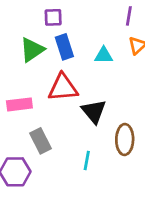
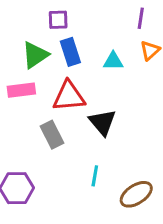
pink rectangle: (19, 104) -> (21, 90), moved
brown ellipse: (125, 140) -> (136, 194), moved, turned 56
gray rectangle: (40, 141) -> (52, 135), moved

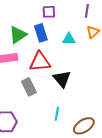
purple square: (58, 20) -> (49, 12), moved

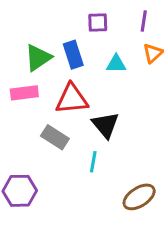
purple square: (49, 12) -> (98, 22), moved
gray rectangle: (29, 87) -> (55, 137), turned -30
cyan line: (57, 114) -> (93, 162), moved

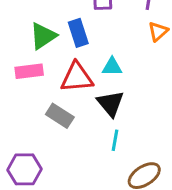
cyan triangle: (116, 64) -> (112, 67), moved
cyan line: (93, 162) -> (115, 140), moved

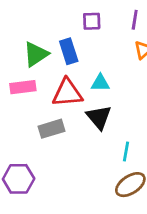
gray rectangle: (60, 116) -> (52, 129), turned -50
cyan line: (115, 140) -> (126, 152), moved

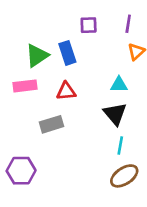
cyan triangle: (100, 83) -> (119, 85), moved
red triangle: (67, 93) -> (66, 91), size x0.7
black triangle: (99, 117) -> (115, 114), moved

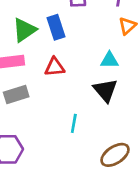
gray rectangle: (52, 124) -> (16, 94), moved
cyan line: (120, 146) -> (74, 123), moved

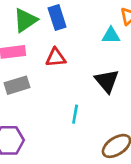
cyan triangle: (109, 60) -> (111, 35), moved

